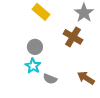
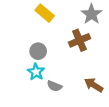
brown cross: (73, 37) -> (80, 40), turned 36

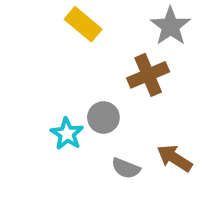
gray circle: (38, 51) -> (103, 118), moved
gray semicircle: (54, 86) -> (126, 168), moved

